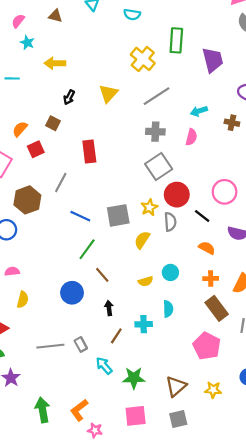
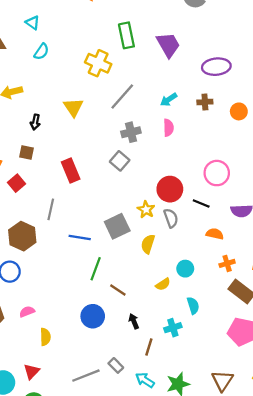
cyan semicircle: (132, 14) -> (41, 52), moved, turned -49
gray square: (159, 166) -> (120, 161), moved, size x0.7

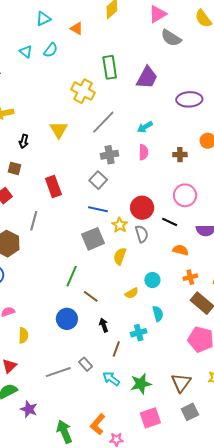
purple trapezoid: (168, 45) -> (147, 78), turned 55
cyan semicircle: (41, 52) -> (51, 50), moved
brown cross: (205, 102) -> (180, 155), moved
blue line: (80, 238) -> (98, 209), moved

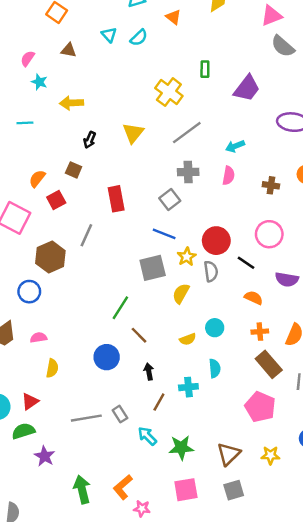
green rectangle: (110, 67) -> (205, 69), size x0.6

